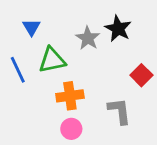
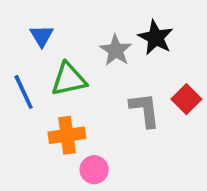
orange cross: (70, 96) -> (67, 135), moved
gray L-shape: (119, 111) -> (145, 110), moved

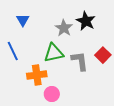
green triangle: (69, 79) -> (54, 53), moved

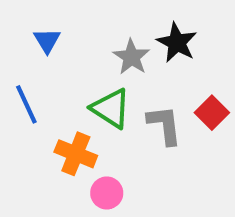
green triangle: (54, 53) -> (111, 108), turned 45
orange cross: (37, 75) -> (76, 154), turned 30

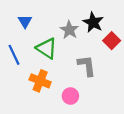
green triangle: (111, 108) -> (47, 48), moved
red square: (212, 113) -> (112, 41), moved
pink circle: (107, 193) -> (70, 96), moved

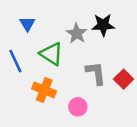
black star: (93, 22) -> (103, 25), turned -30
red square: (112, 41) -> (124, 79), moved

